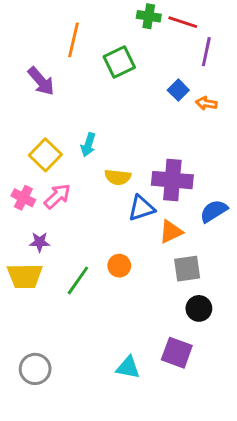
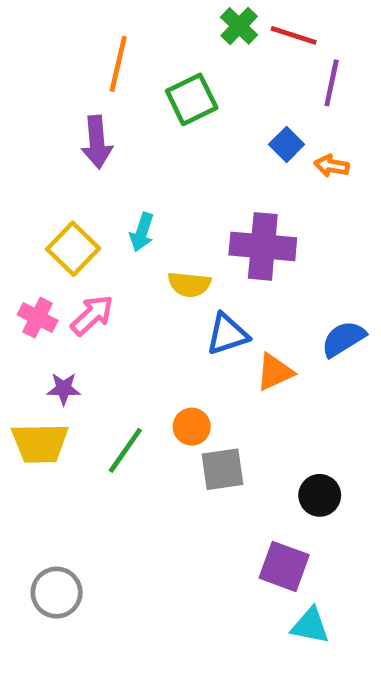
green cross: (149, 16) -> (239, 26), turned 35
purple arrow: (41, 81) -> (97, 142), moved, turned 36
purple cross: (172, 180) -> (263, 246), moved
gray square: (187, 269) -> (223, 469), moved
cyan triangle: (128, 367) -> (310, 626), moved

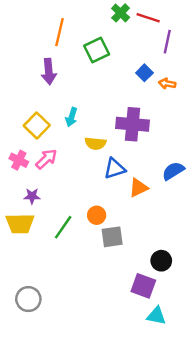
black circle: (320, 495) -> (161, 261), moved

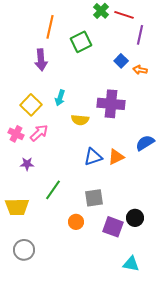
blue triangle: (115, 169) -> (93, 157), moved
orange circle: (97, 215) -> (76, 222), moved
yellow trapezoid: (20, 224) -> (17, 207), moved
purple square: (143, 286) -> (113, 227), moved

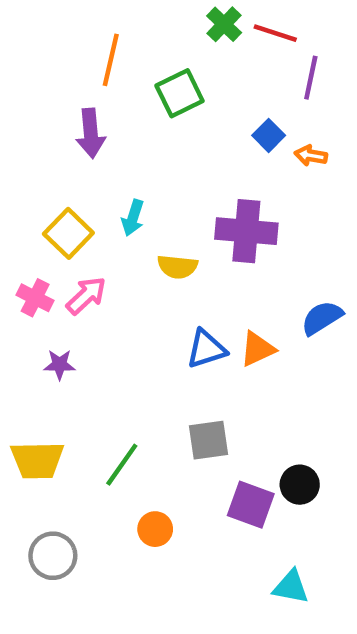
green line: (53, 190) -> (122, 465), moved
orange circle: (76, 222) -> (155, 529), moved

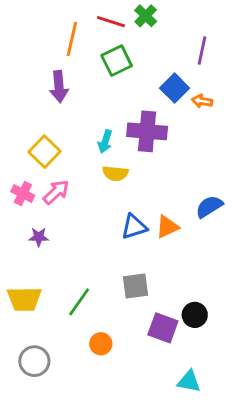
red line: (275, 33) -> (111, 22), moved
blue square: (269, 135) -> (175, 88), size x1.4
cyan arrow: (133, 218) -> (105, 142), moved
purple cross: (246, 231) -> (147, 131), moved

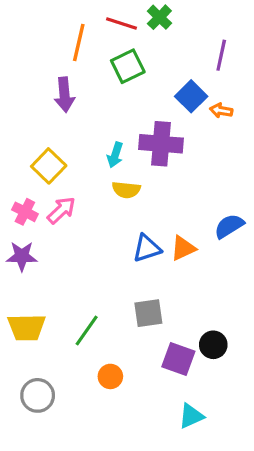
purple star: (39, 237) -> (22, 256), moved, size x1.4
cyan triangle: (189, 381) -> (191, 416), moved, turned -35

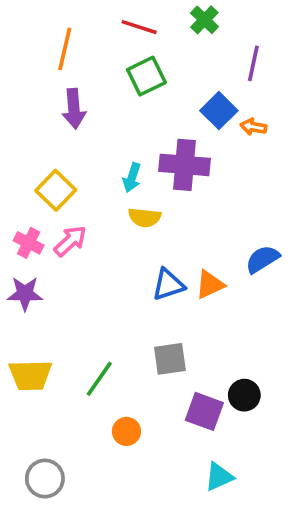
green cross: (159, 17) -> (204, 20), moved
orange line: (79, 43) -> (65, 49), moved
gray circle: (38, 395) -> (45, 479), moved

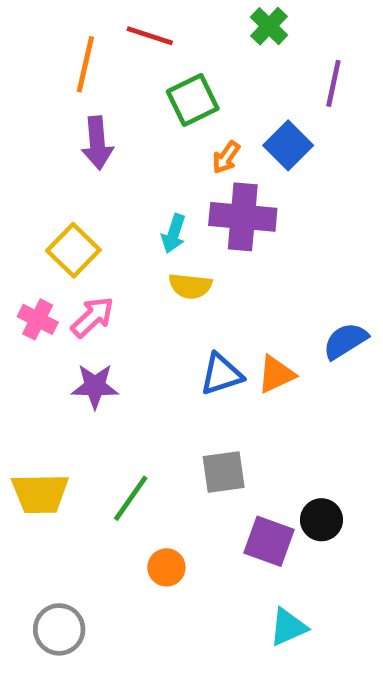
red line: (139, 27) -> (150, 36), moved
orange arrow: (253, 127) -> (226, 157), moved, turned -65
purple star: (25, 294) -> (95, 386), moved

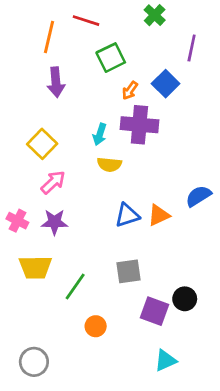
pink cross: (38, 319) -> (17, 221), moved
yellow trapezoid: (40, 493) -> (35, 267), moved

